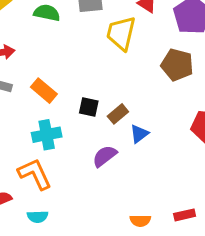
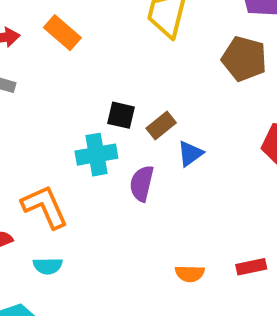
orange rectangle: (44, 91) -> (62, 33), moved
cyan cross: (47, 135) -> (96, 155), moved
purple semicircle: (105, 156) -> (142, 183), turned -40

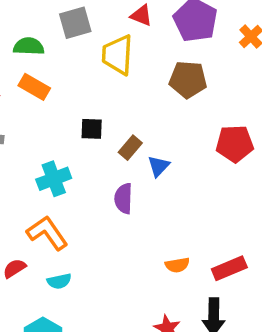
black square: (121, 115) -> (92, 129), moved
cyan cross: (96, 155) -> (54, 179), moved
red rectangle: (251, 267) -> (229, 268), moved, size x1.4

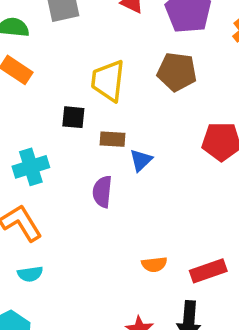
yellow trapezoid: (118, 55) -> (108, 81), moved
brown rectangle: (130, 148) -> (113, 139), turned 50

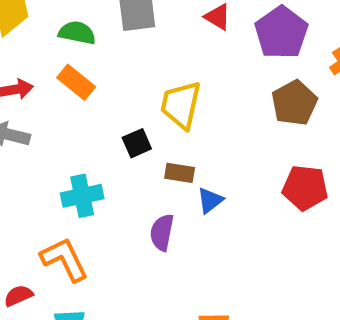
brown pentagon: (177, 72) -> (294, 103), moved, turned 30
black square: (73, 117) -> (137, 143), turned -35

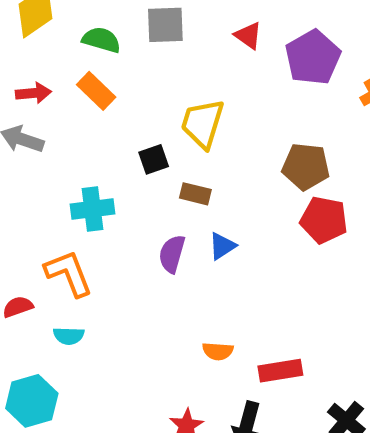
brown pentagon: (294, 103) -> (306, 166), moved, turned 30
blue triangle: (210, 200) -> (222, 246), moved

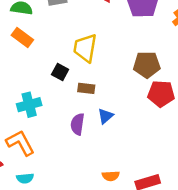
black square: (154, 159) -> (60, 72), turned -35

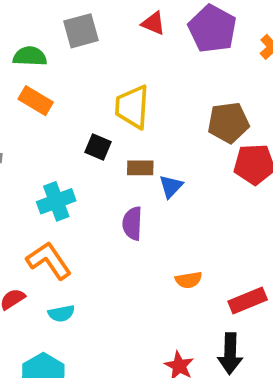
blue triangle: (105, 116) -> (171, 186), moved
orange semicircle: (111, 176) -> (189, 280), moved

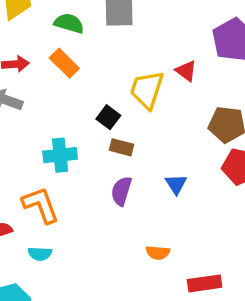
red triangle: (153, 23) -> (186, 71), moved
brown rectangle: (140, 168) -> (122, 147), moved
blue triangle: (171, 186) -> (176, 184), moved, turned -30

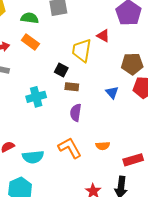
blue triangle: (176, 184) -> (112, 92), moved
orange L-shape: (41, 205) -> (70, 148), moved
cyan semicircle: (40, 254) -> (33, 157), size x1.5

